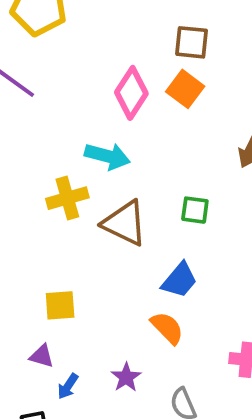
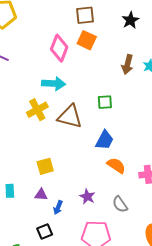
orange semicircle: (167, 328) -> (116, 165), moved

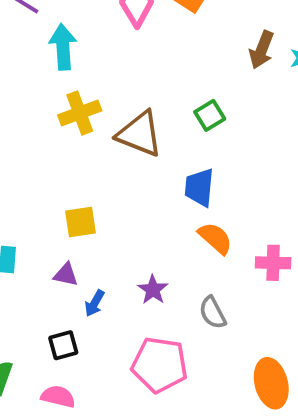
cyan arrow: (54, 84) -> (63, 47), moved, turned -105
green square: (105, 102) -> (210, 115), turned -35
blue trapezoid: (105, 140) -> (199, 187), turned 150

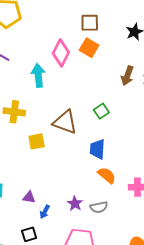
cyan arrow: (63, 47) -> (38, 75), moved
yellow cross: (80, 113) -> (14, 112), moved, turned 30
yellow square: (81, 222) -> (37, 141), moved
gray semicircle: (213, 313) -> (99, 207), moved, turned -72

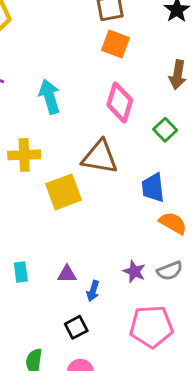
pink diamond: (61, 53) -> (120, 102), moved
green square: (101, 111) -> (165, 130), moved
yellow square: (37, 141) -> (64, 192), size x1.4

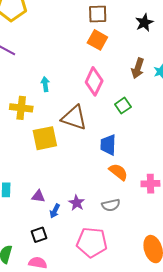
cyan arrow: (50, 97) -> (45, 84), moved, size x0.6
purple star: (134, 271) -> (77, 203), moved

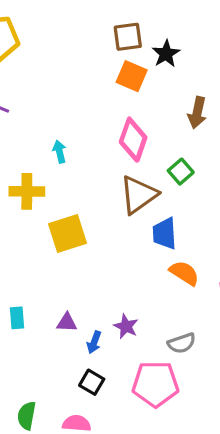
black star: (144, 23) -> (166, 54), moved
brown triangle: (74, 118) -> (138, 195), moved, turned -48
gray semicircle: (111, 205) -> (182, 343), moved
black square: (39, 235) -> (92, 382), moved, turned -35

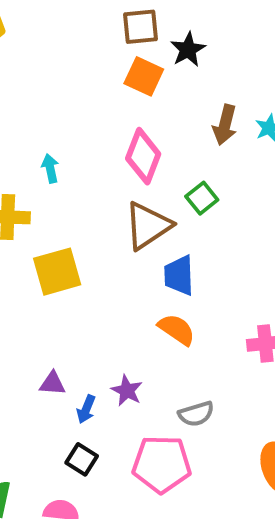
orange semicircle: (184, 273) -> (177, 329), moved

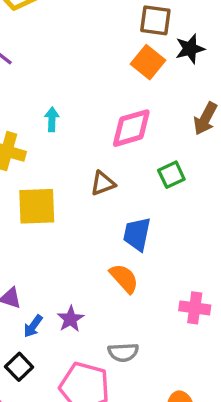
pink diamond: (143, 156) -> (131, 128), turned 39
brown triangle: (148, 226) -> (103, 183), moved, size x0.6

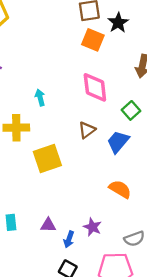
pink diamond: (131, 128) -> (95, 87), turned -64
blue trapezoid: (137, 234) -> (118, 142), moved, turned 45

